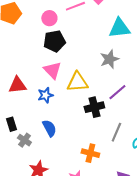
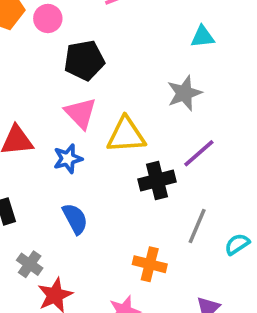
pink circle: (49, 18) -> (48, 18), moved
cyan triangle: (119, 28) -> (203, 37), size x0.6
gray cross: (24, 140) -> (30, 264), moved

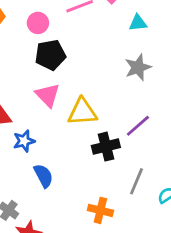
pink circle: (48, 18) -> (38, 23), moved
cyan triangle: (203, 37) -> (138, 23), moved
gray star: (184, 93) -> (138, 67), moved
blue star: (68, 159) -> (24, 141), moved

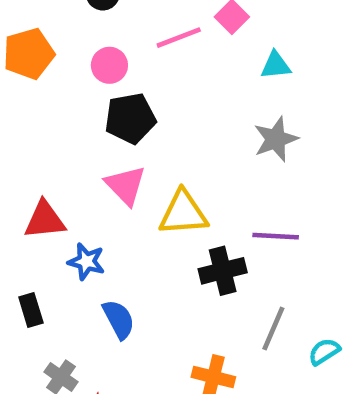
purple line: (138, 126) -> (276, 236), turned 44
blue star: (24, 141) -> (86, 262), turned 30

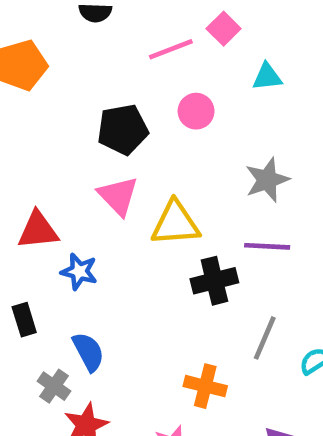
pink circle: (109, 65) -> (196, 111), moved
gray star: (276, 139) -> (267, 180), moved
blue semicircle: (119, 319) -> (88, 352), moved

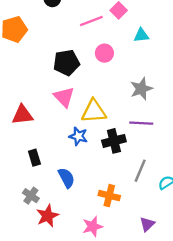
blue star: (79, 272) -> (78, 136), moved
black rectangle: (24, 320) -> (34, 158), moved
blue semicircle: (88, 352) -> (66, 178), moved

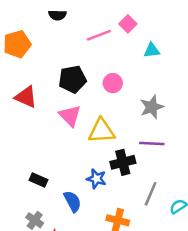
pink circle: (104, 53) -> (113, 83), moved
red triangle: (23, 115) -> (26, 97), moved, turned 30
blue star: (78, 136) -> (96, 179), moved
black rectangle: (34, 158) -> (38, 180), turned -49

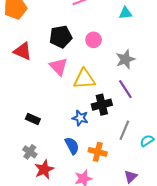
purple line: (152, 143) -> (125, 89), turned 54
blue semicircle: (72, 201) -> (72, 146), moved

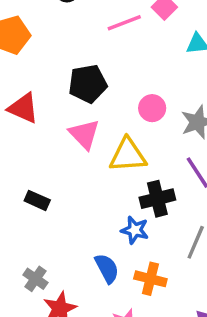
pink circle: (94, 40) -> (152, 108), moved
blue star: (80, 118) -> (135, 230), moved
black rectangle: (33, 119) -> (37, 200), moved

